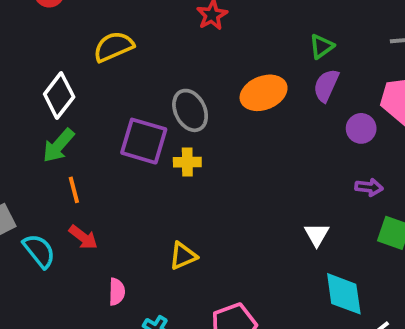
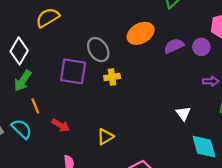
purple semicircle: (326, 85) -> (174, 46), moved, turned 48
yellow cross: (187, 162) -> (112, 77), moved
red arrow: (83, 237) -> (61, 125), moved
cyan semicircle: (39, 251) -> (22, 129), moved

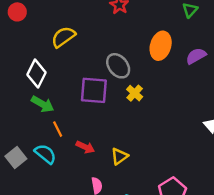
orange ellipse: (141, 33) -> (161, 46), turned -40
yellow cross: (112, 77) -> (135, 93), turned -35
green arrow: (23, 81) -> (43, 104), turned -90
yellow triangle: (105, 137) -> (119, 156), moved

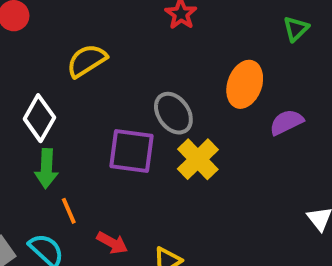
purple semicircle: (196, 56) -> (286, 122), moved
yellow cross: (135, 93) -> (198, 159), size x1.5
green arrow: (43, 104) -> (46, 169), turned 60

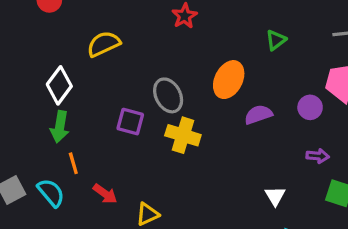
purple square: (132, 151) -> (130, 122), size x0.7
yellow cross: (198, 159) -> (183, 135), turned -36

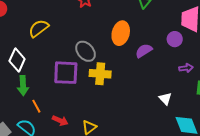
purple square: (130, 122) -> (66, 73), size x1.5

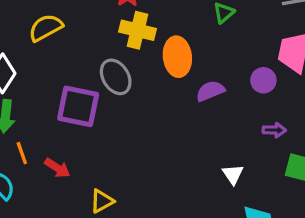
orange ellipse: (121, 33) -> (177, 57), turned -30
yellow cross: (100, 74) -> (138, 30), moved
red arrow: (60, 121) -> (57, 168), moved

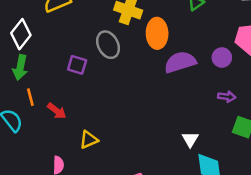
purple semicircle: (210, 91) -> (180, 62), size x1.4
purple square: (78, 106) -> (77, 65), size x0.6
white triangle: (233, 174) -> (190, 139), moved

